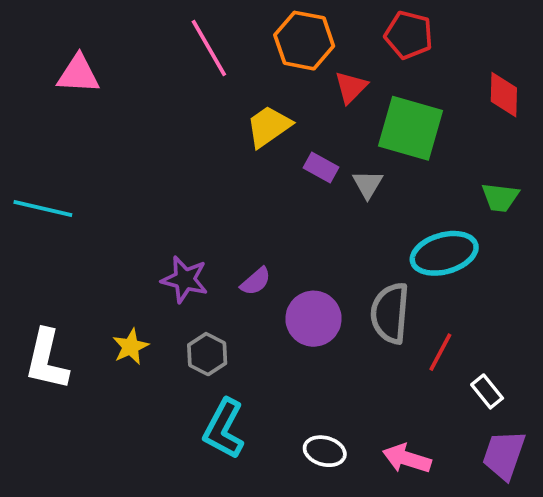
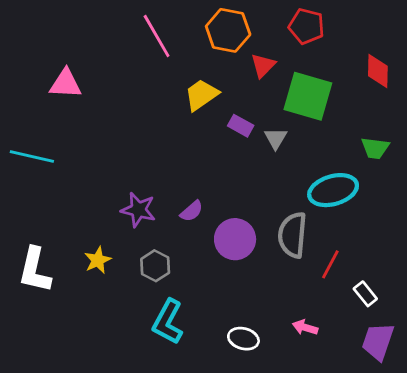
pink triangle: (78, 74) -> (66, 84), moved
pink arrow: (407, 459) -> (305, 327), moved, size x0.7

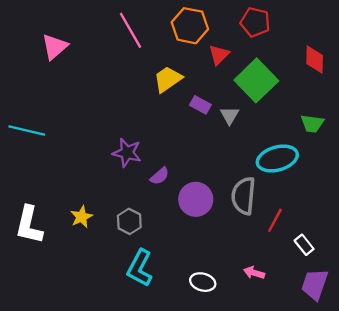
pink triangle: (66, 84) -> (55, 47), moved, turned -44
green square: (308, 96) -> (256, 80), turned 30
purple star: (138, 210) -> (127, 153), moved

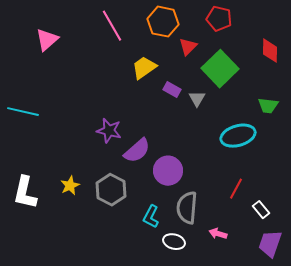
purple semicircle: (160, 176) -> (137, 151), size x1.6
gray semicircle: (244, 196) -> (187, 208), moved
gray hexagon: (129, 221) -> (111, 190), size x1.4
cyan L-shape: (140, 268) -> (151, 217), moved, size x0.7

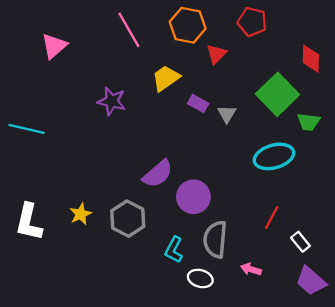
green square: (220, 69) -> (277, 94), moved
purple star: (109, 131) -> (112, 101), moved
purple trapezoid: (270, 244) -> (311, 281), turned -68

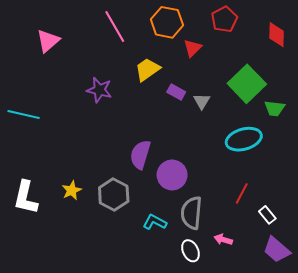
red pentagon: (252, 22) -> (224, 19), turned 30
red diamond: (311, 59) -> (277, 35), moved
purple semicircle: (158, 174) -> (140, 155), turned 148
cyan L-shape: (174, 250) -> (155, 222), turned 90
white ellipse: (200, 278) -> (190, 251), moved, turned 50

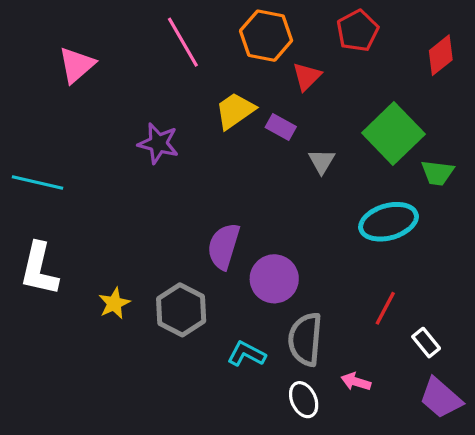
red diamond: (277, 35) -> (441, 55), turned 50
purple rectangle: (176, 92) -> (281, 127), moved
white L-shape: (26, 198) -> (39, 269), moved

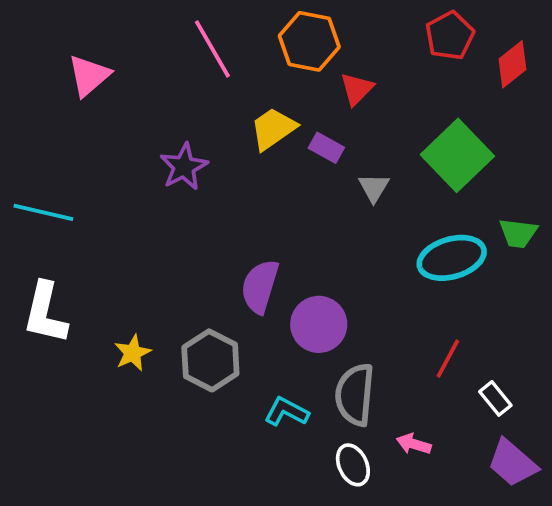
red pentagon: (357, 31) -> (450, 36), moved
purple star: (158, 143) -> (184, 167), turned 30
green trapezoid: (437, 173) -> (518, 233), moved

